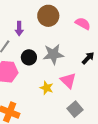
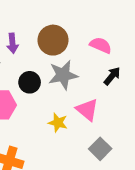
brown circle: (48, 16) -> (53, 40), moved
pink semicircle: (83, 24) -> (101, 45), moved

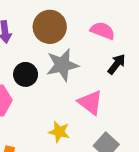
yellow star: (58, 123) -> (59, 132), moved

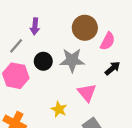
brown circle: (50, 27) -> (85, 28), moved
pink semicircle: (103, 31) -> (108, 41), turned 84

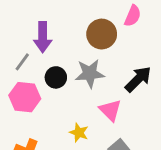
purple arrow: (35, 26) -> (43, 37), size x1.5
pink semicircle: (108, 41) -> (133, 16), moved
black arrow: (113, 68) -> (138, 79), size x1.5

